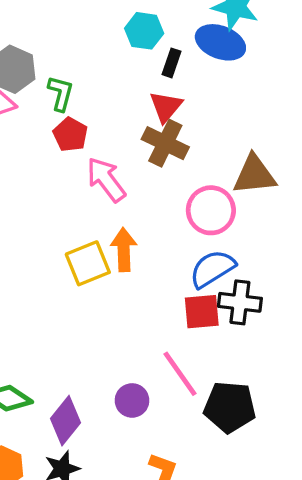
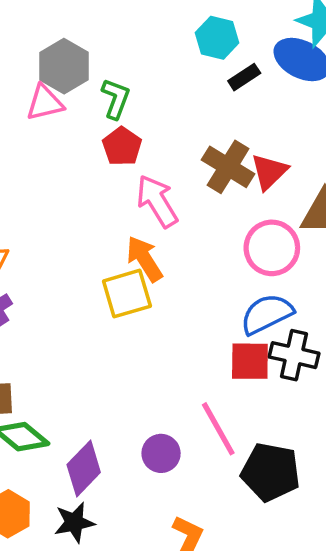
black rectangle: (171, 63) -> (244, 77), turned 32
red triangle: (166, 107) -> (269, 172), moved
orange arrow: (124, 250) -> (144, 259), moved, turned -36

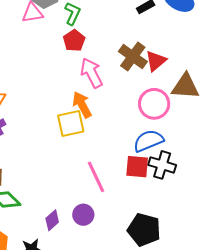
pink line: (218, 429) -> (96, 177), moved
purple diamond: (84, 469) -> (52, 220), moved, size x0.7

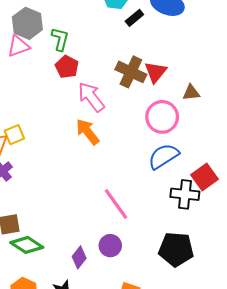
brown triangle: (185, 86) -> (191, 93), size x0.6
yellow square: (71, 123) -> (14, 135), moved, size x0.7
black cross: (162, 165) -> (185, 194), moved
red square: (137, 167) -> (204, 177), moved, turned -30

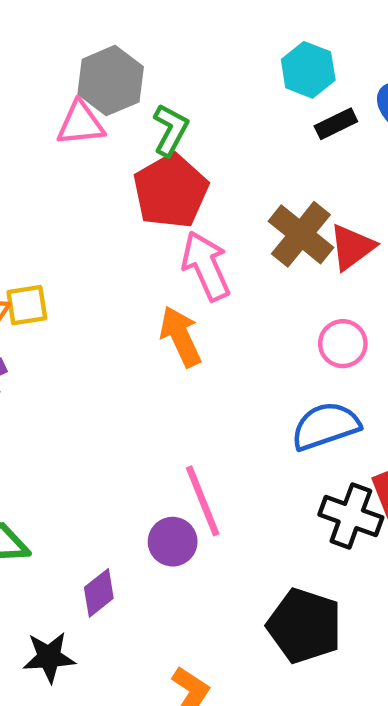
red pentagon: (67, 67) -> (171, 191), size x1.5
pink circle: (162, 117) -> (343, 344), size x0.7
purple circle: (110, 246) -> (173, 542), moved

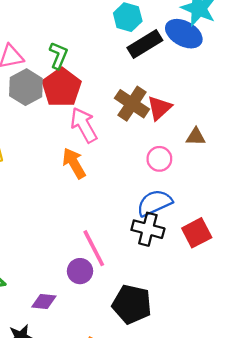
gray hexagon: (111, 81) -> (26, 87), moved
black rectangle: (336, 124) -> (145, 44), size x1.6
black cross: (351, 516) -> (148, 229), moved
purple diamond: (99, 593) -> (44, 302), turned 50
black pentagon: (304, 626) -> (132, 304), moved

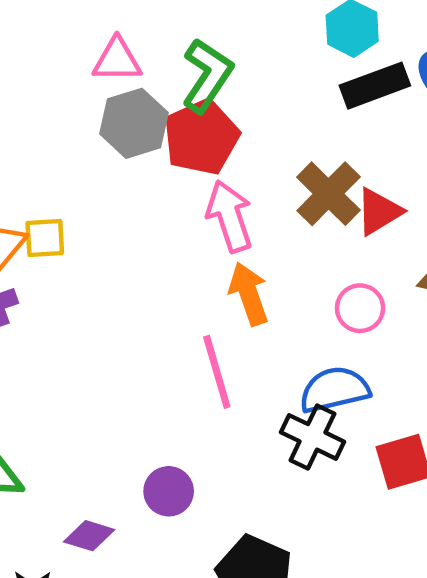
green L-shape: (58, 55) -> (207, 75), size x1.4
orange arrow: (74, 163) -> (249, 294), moved
pink line: (94, 248) -> (217, 372), moved

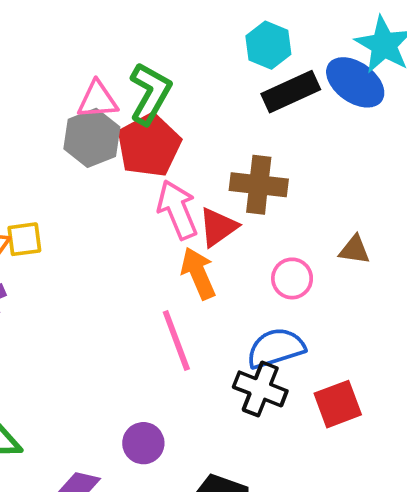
pink triangle: (117, 60) -> (97, 100), moved
brown cross: (329, 194) -> (259, 185), turned -34
red triangle: (379, 212) -> (218, 227), moved

